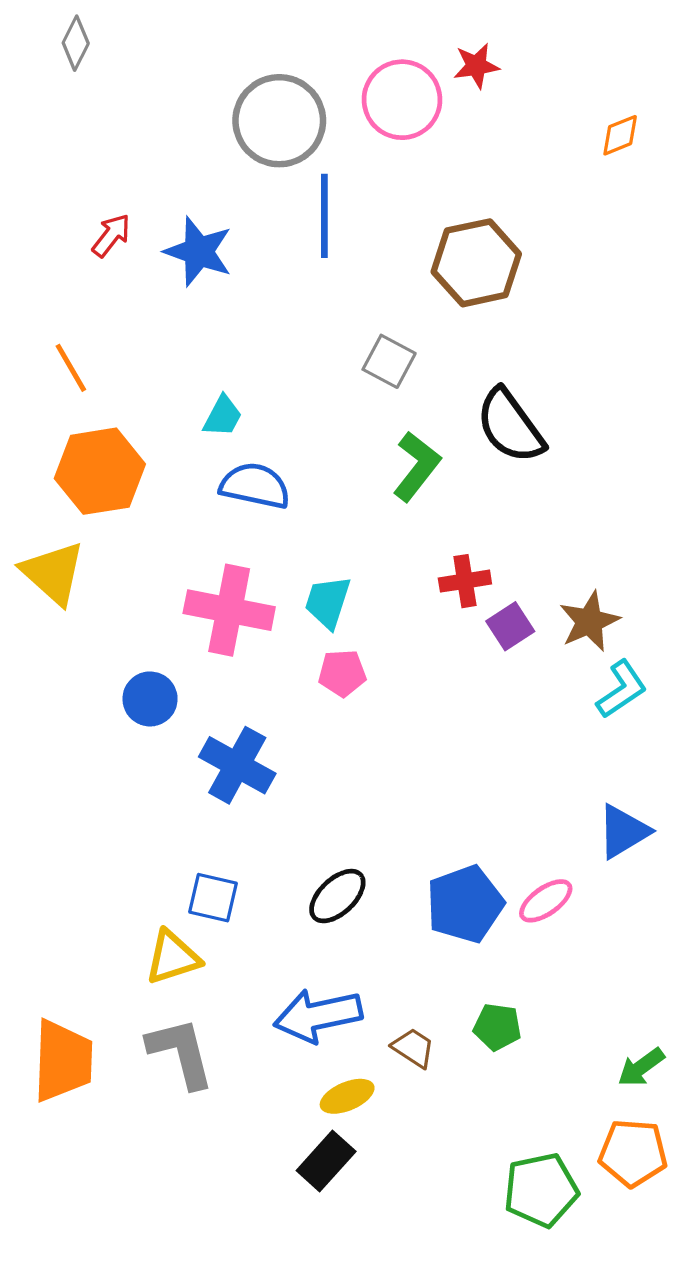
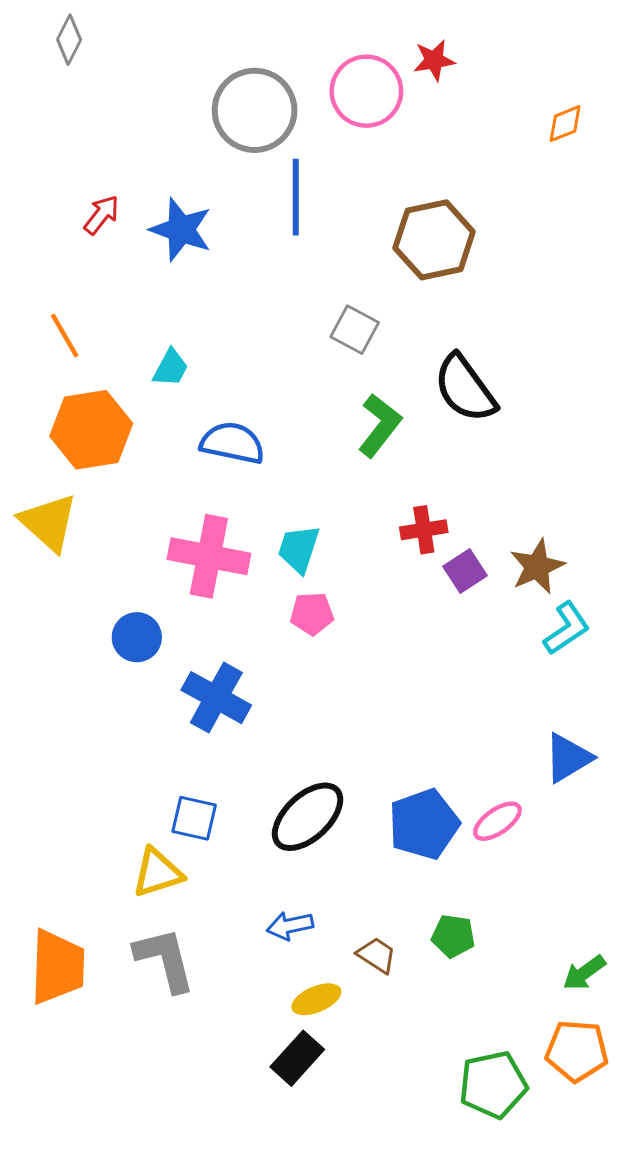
cyan trapezoid: (223, 416) -> (171, 368), moved
black ellipse: (337, 896) -> (308, 817), size x1.4
blue arrow: (318, 1016) -> (290, 926), size x0.6

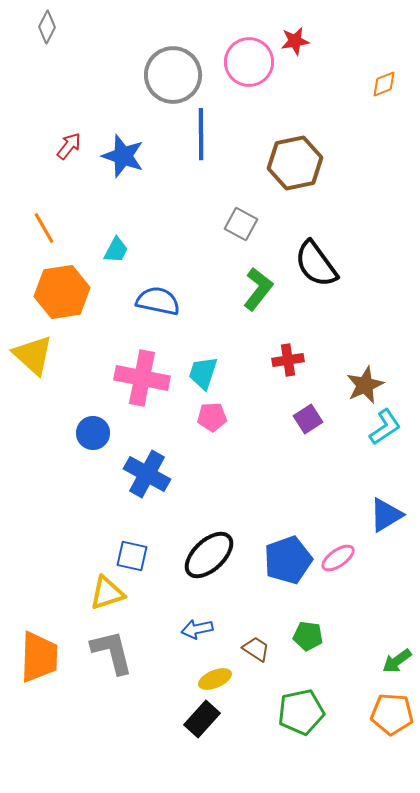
purple square: (465, 571) -> (308, 419), moved
green pentagon: (493, 1085) -> (301, 712), moved

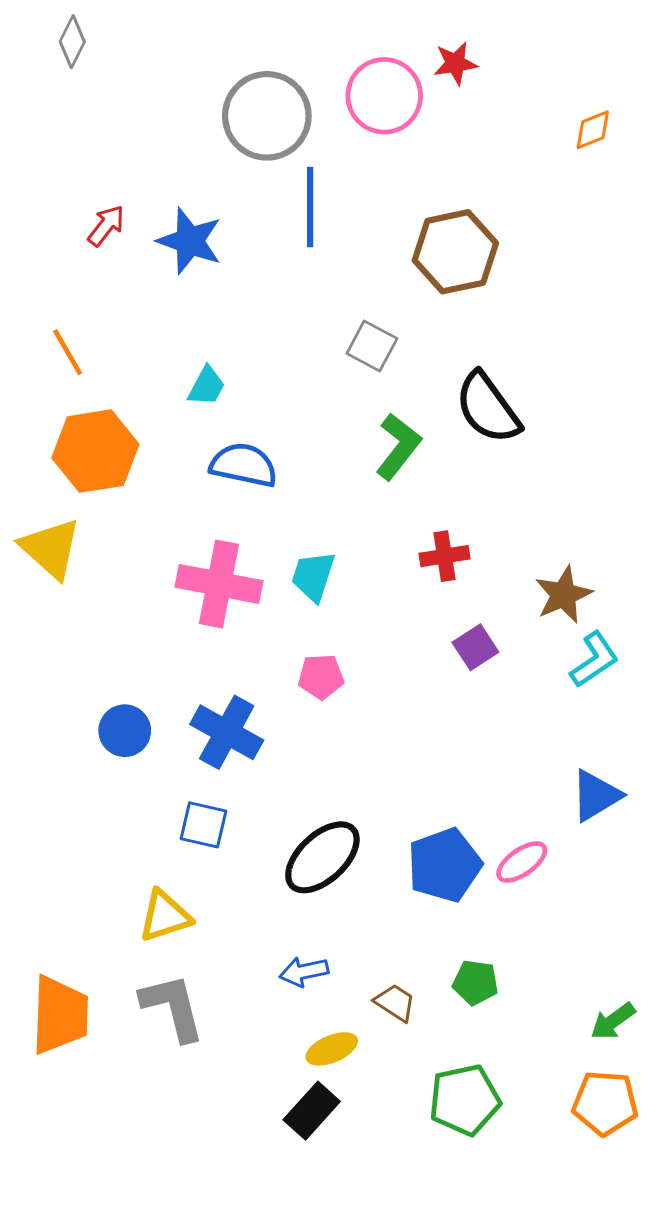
cyan trapezoid: (116, 250) -> (207, 386), moved
pink pentagon: (212, 417) -> (321, 677), moved
blue circle: (93, 433) -> (125, 731), moved
blue square: (132, 556) -> (204, 825), moved

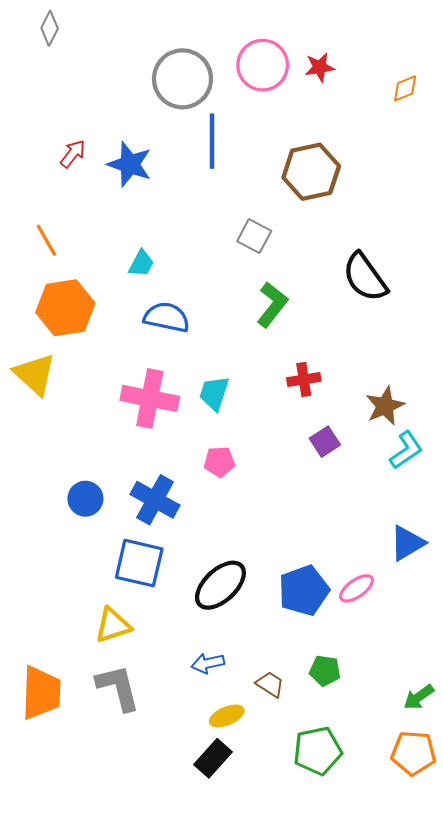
red star: (455, 63) -> (320, 67), moved
black semicircle: (488, 408) -> (365, 277), moved
blue square: (204, 825) -> (139, 563), size x1.5

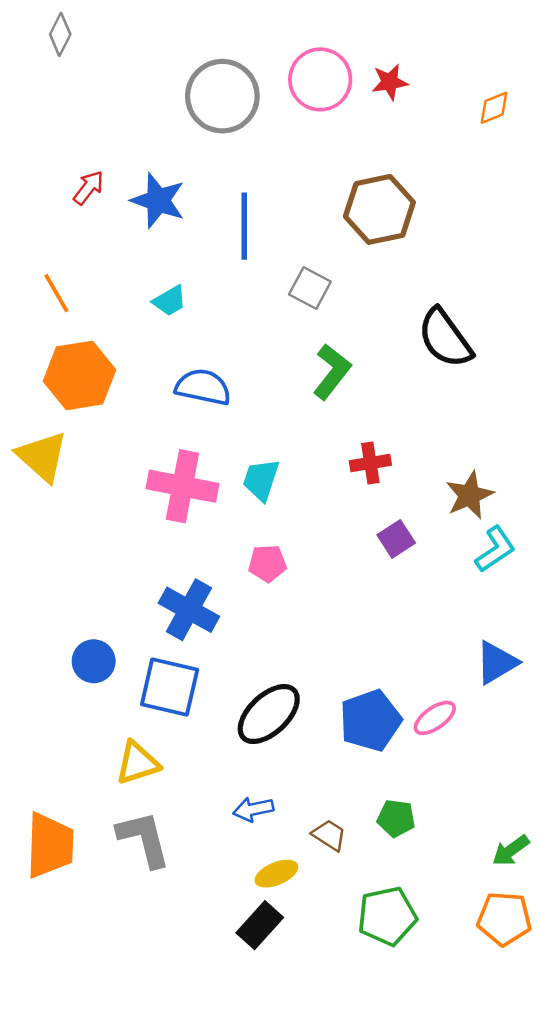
blue line: (212, 141) -> (244, 226), moved
cyan trapezoid: (141, 263) -> (170, 301), moved, turned 32
blue circle: (85, 499) -> (94, 661), moved

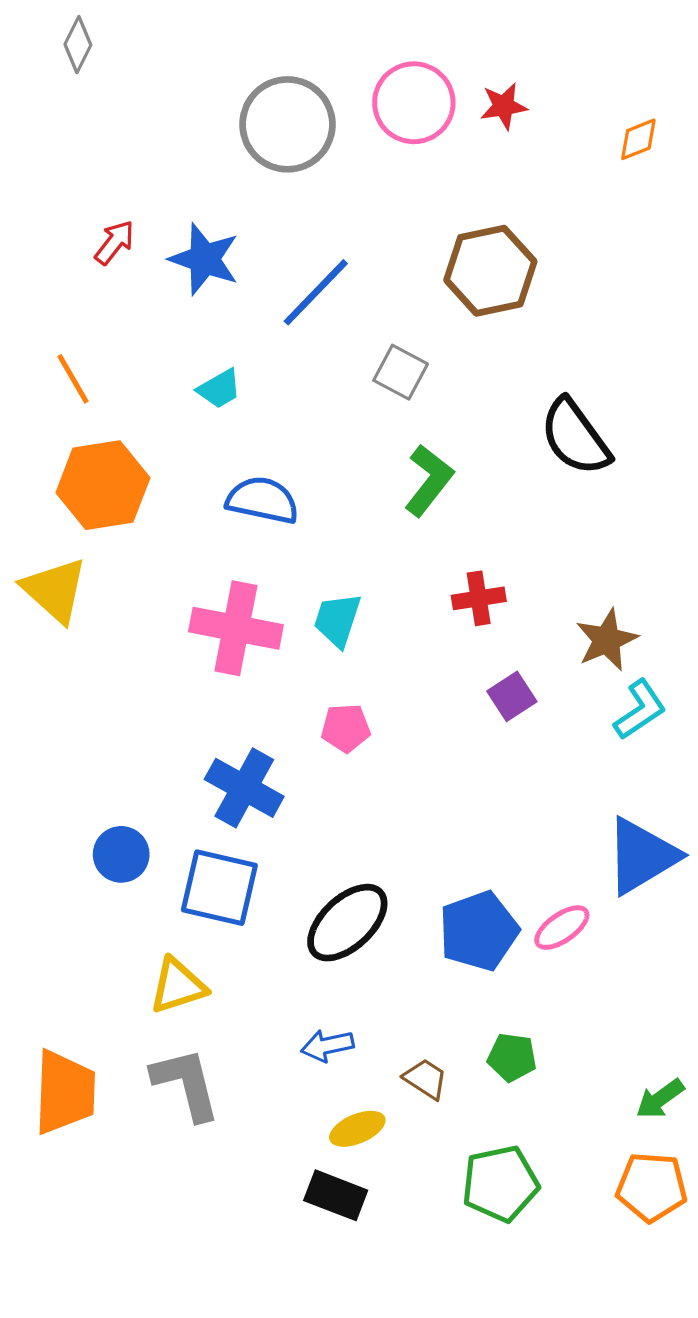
blue line: (244, 226) -> (316, 292), turned 44
blue triangle: (497, 663) -> (642, 856), size x1.4
black rectangle: (260, 925) -> (336, 1195), turned 69

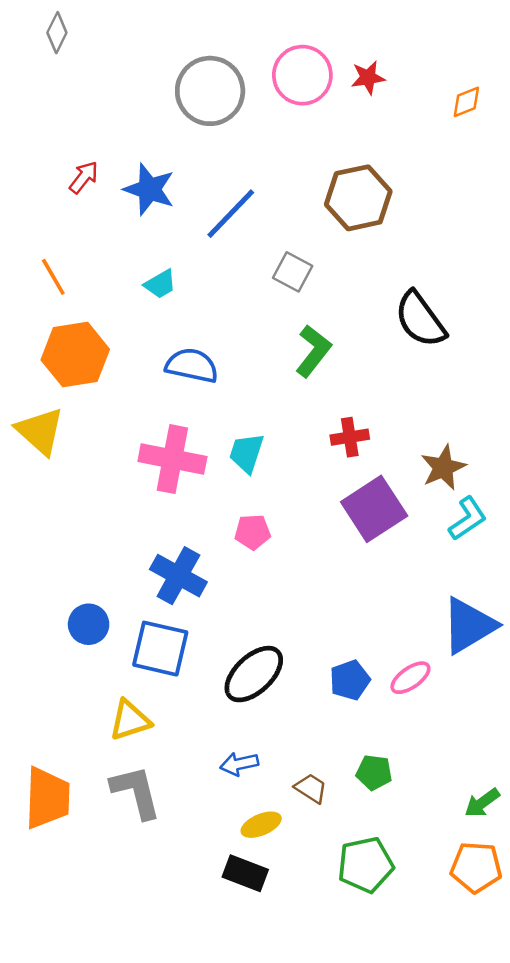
purple square: (512, 696) -> (374, 509), size x1.8
blue pentagon: (479, 931) -> (350, 680), size x0.7

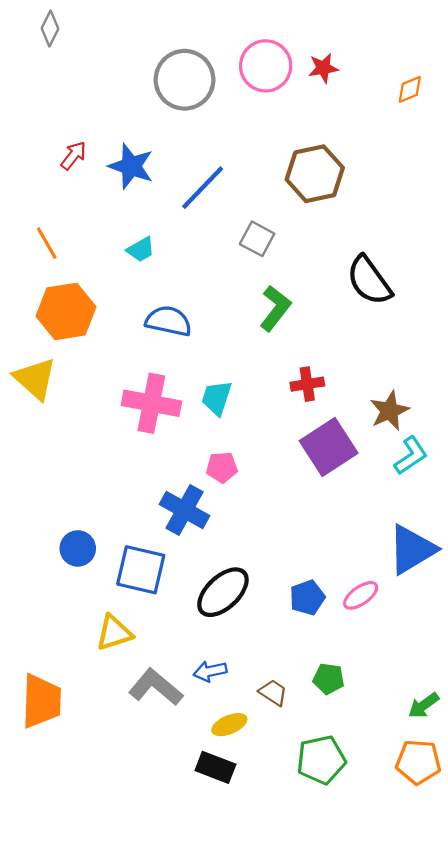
blue cross: (178, 576) -> (184, 510), moved
gray L-shape: (136, 792) -> (156, 687), moved, turned -36

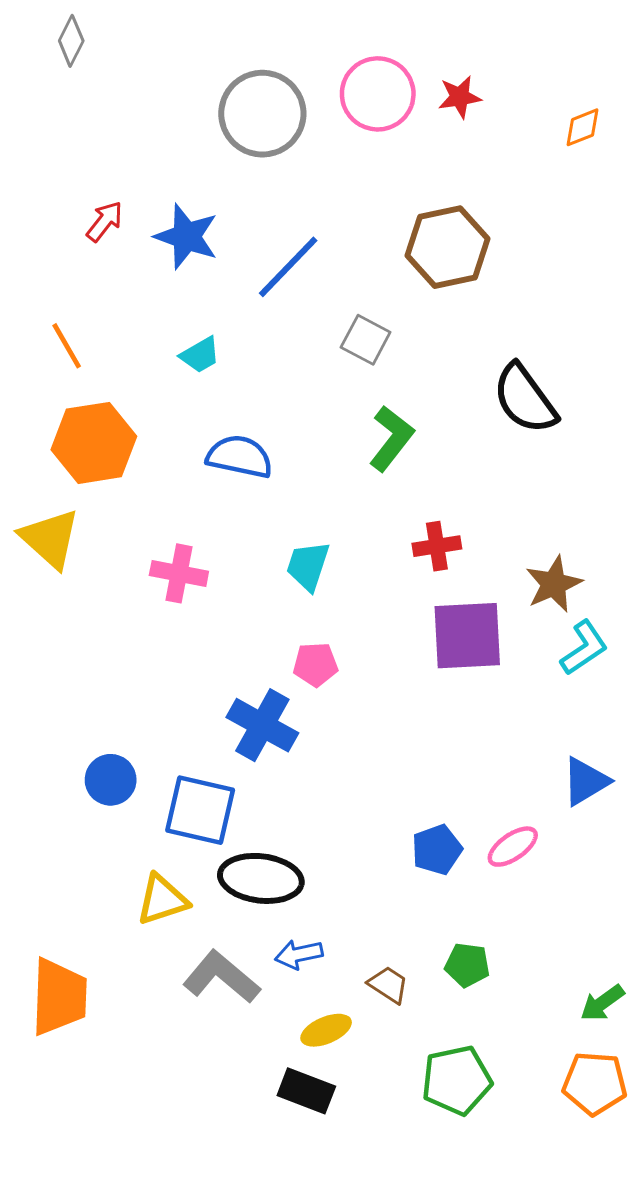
pink cross: (151, 403) -> (179, 573), moved, size x0.7
purple square: (329, 447) -> (467, 636), turned 30
blue triangle: (412, 550) -> (586, 781), size x0.7
black ellipse: (223, 592) -> (261, 878), moved, turned 50

